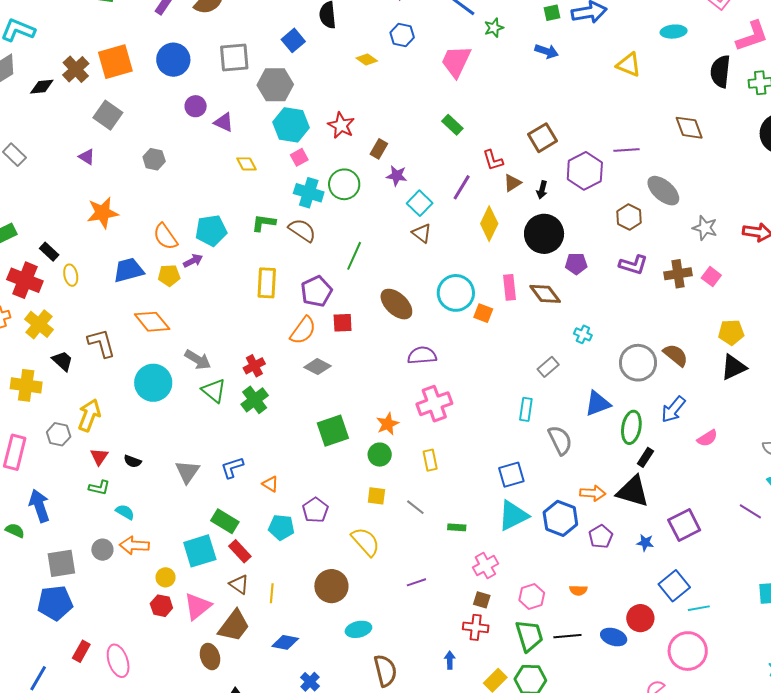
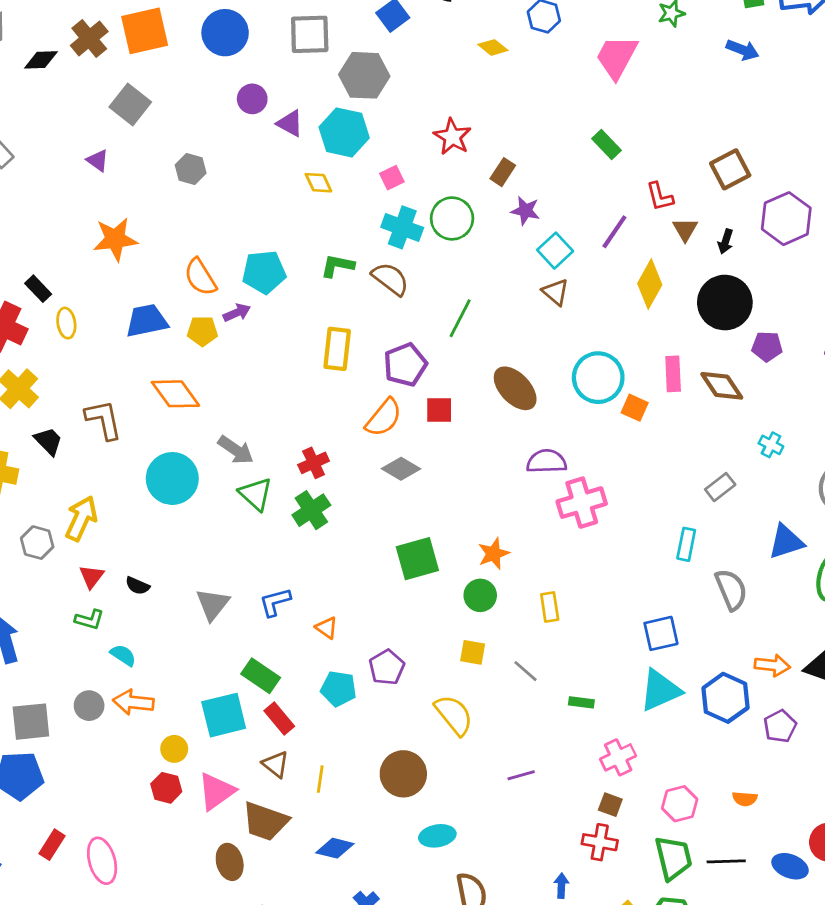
cyan hexagon: (291, 125) -> (344, 132), moved
brown triangle: (512, 183) -> (685, 230), turned -30
pink cross: (434, 404) -> (582, 503), moved
brown trapezoid: (234, 626) -> (265, 821), turned 69

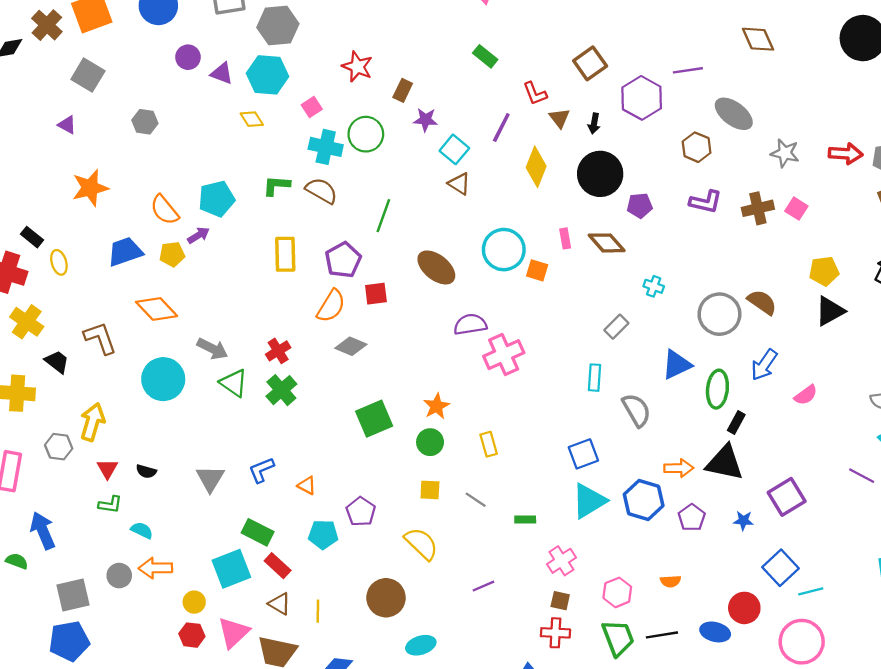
pink rectangle: (673, 374) -> (565, 238), size x0.7

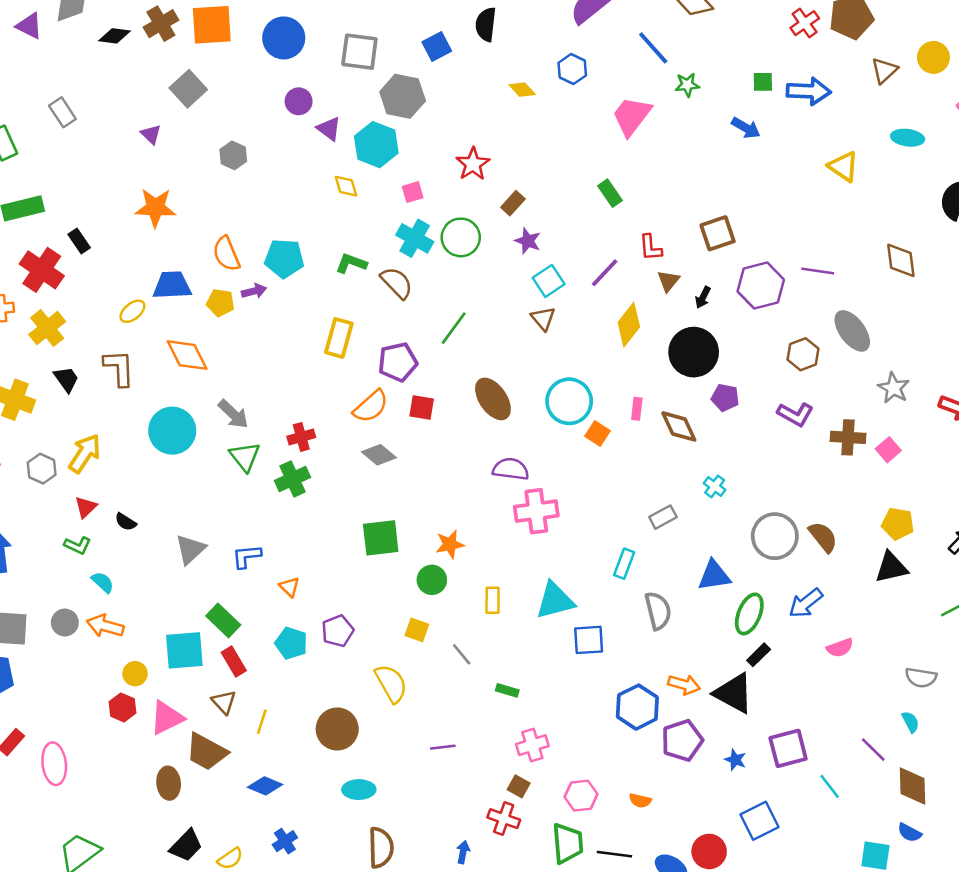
yellow ellipse: (59, 262) -> (132, 311), moved, turned 50
cyan triangle: (589, 501) -> (555, 601), moved
purple pentagon: (692, 518) -> (682, 740), size x1.4
cyan line: (811, 591) -> (830, 786), moved, turned 50

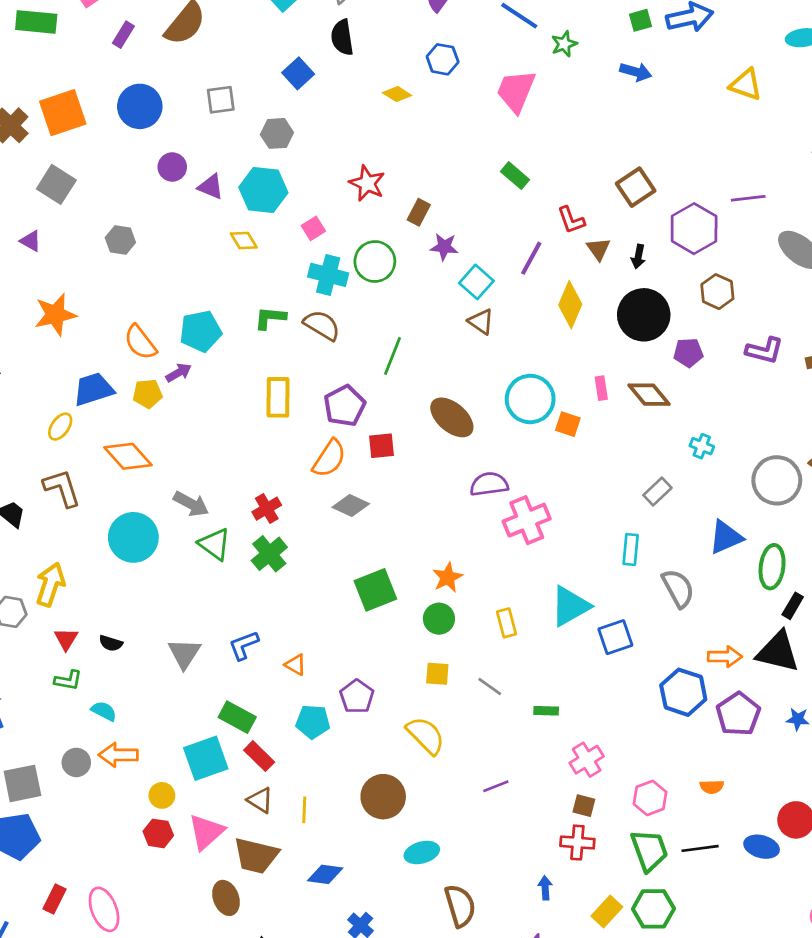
gray square: (359, 52) -> (221, 100), size x0.7
gray hexagon: (403, 96) -> (277, 133), size x0.7
brown hexagon: (803, 354) -> (717, 292), moved

